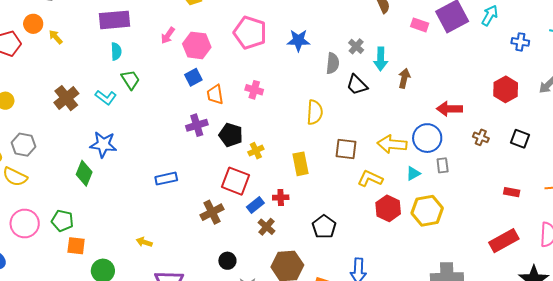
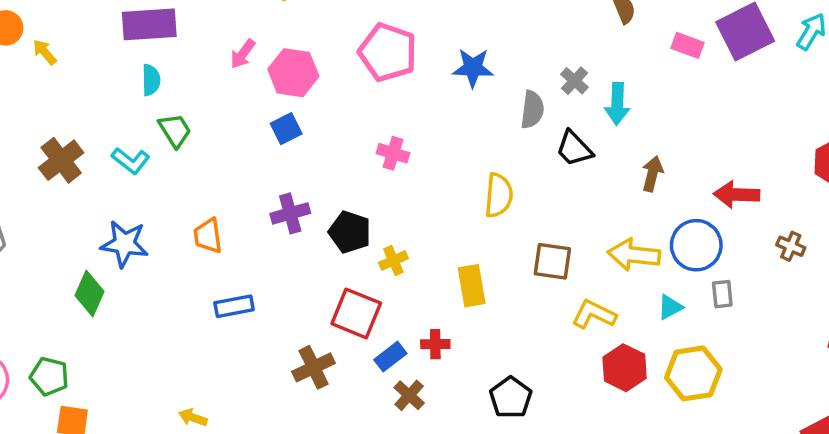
brown arrow: (404, 78) -> (652, 174), moved
orange trapezoid: (215, 94) -> (208, 236), moved

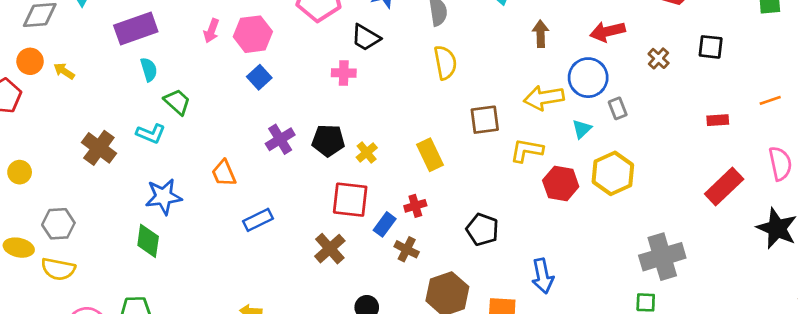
black trapezoid: (574, 149) -> (366, 38), moved
yellow semicircle: (499, 195) -> (445, 63), moved
brown cross: (791, 246) -> (659, 58), turned 35

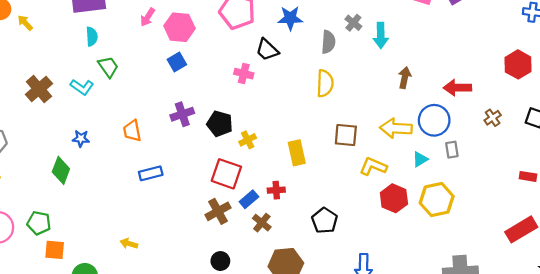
blue star: (164, 197) -> (81, 139), size x0.6
brown cross: (330, 249) -> (218, 211), moved

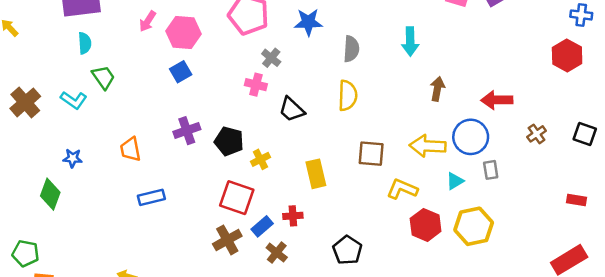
gray cross: (353, 23) -> (271, 58), moved
black trapezoid: (267, 50) -> (292, 109), moved
red hexagon: (518, 64) -> (567, 55), moved

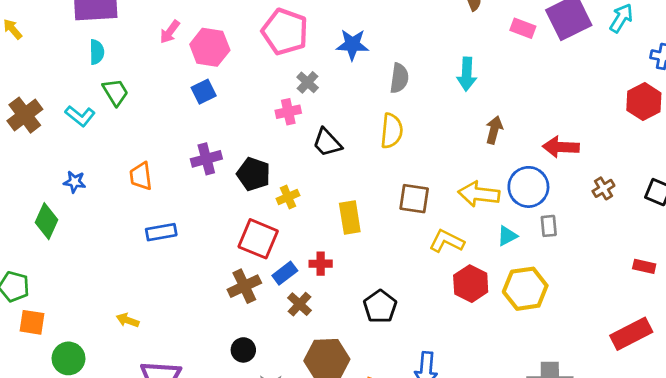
pink cross: (256, 85) -> (288, 112), turned -30

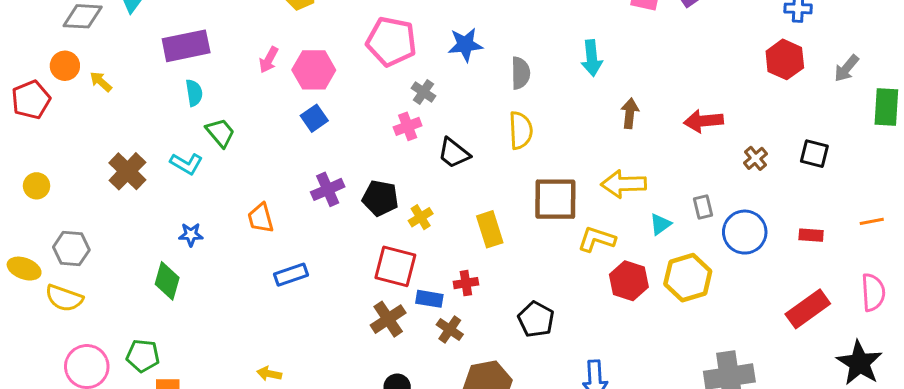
blue circle: (528, 187) -> (745, 232), moved
brown square: (414, 199) -> (555, 199), size x1.4
blue rectangle: (285, 273) -> (429, 299), turned 55

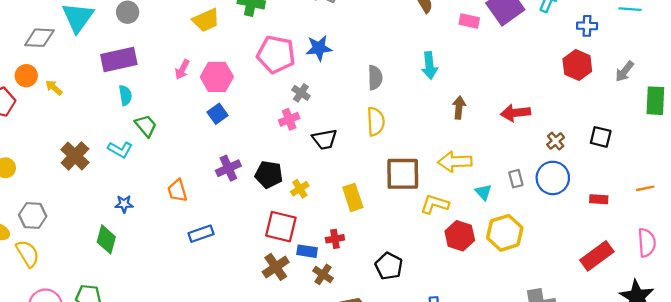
blue star: (465, 45) -> (319, 48), moved
black trapezoid: (454, 153) -> (325, 139), turned -48
cyan triangle: (660, 224) -> (483, 192), turned -36
blue circle: (745, 232) -> (553, 178), moved
yellow semicircle: (64, 298) -> (28, 254), turned -140

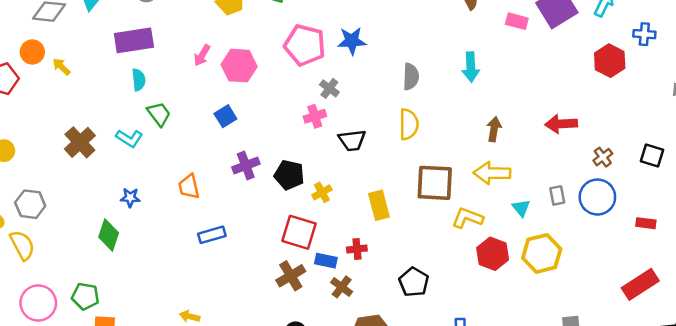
red hexagon: (577, 65) -> (610, 61), moved
brown arrow: (459, 108) -> (494, 129), moved
blue square: (218, 114) -> (225, 116), moved

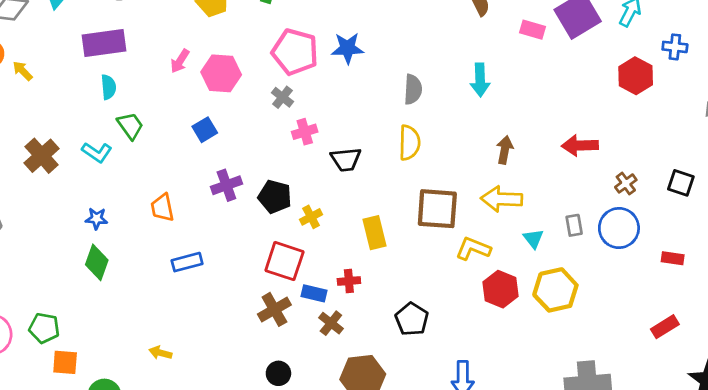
gray cross: (329, 88) -> (282, 97), moved
green diamond: (109, 235) -> (97, 262), moved
red rectangle: (640, 284) -> (665, 327), size x0.7

